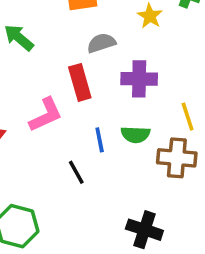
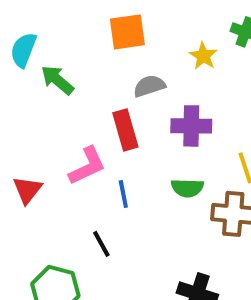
blue line: (100, 140) -> (123, 194), moved
black line: (76, 172) -> (101, 244), moved

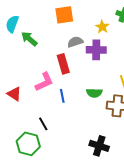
purple cross: (191, 126) -> (96, 50), moved
red triangle: (27, 190) -> (14, 94), turned -35
black line: (101, 244) -> (43, 124), moved

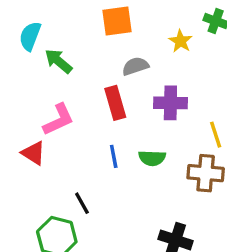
purple cross: (96, 50) -> (170, 103), moved
pink L-shape: (44, 82) -> (58, 120), moved
green semicircle: (94, 93) -> (152, 158), moved

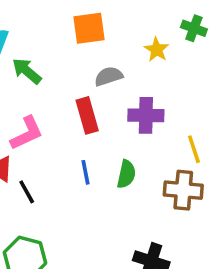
green semicircle: (152, 158) -> (126, 174), turned -80
black line: (82, 203) -> (27, 192), moved

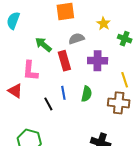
green cross: (194, 28) -> (125, 39), moved
green arrow: (27, 71) -> (43, 45), moved
pink L-shape: (27, 133) -> (30, 71), turned 120
black line: (27, 192) -> (48, 104), moved

